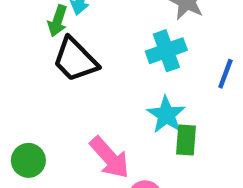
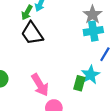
cyan cross: (166, 51) -> (93, 31), moved
cyan star: (166, 115) -> (90, 75), moved

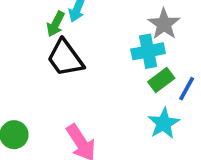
cyan cross: (93, 31) -> (148, 51), moved
green rectangle: (79, 83) -> (161, 80), moved, turned 40

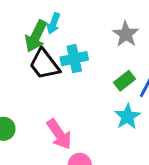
green arrow: (56, 24) -> (36, 36), size x1.5
cyan cross: (148, 51) -> (74, 59), moved

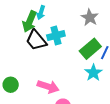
green rectangle: (125, 81) -> (90, 49), size x1.5
pink arrow: (59, 134) -> (48, 87), turned -35

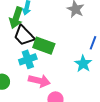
cyan cross: (56, 35) -> (28, 59), moved
green rectangle: (90, 49) -> (44, 46), moved, turned 65

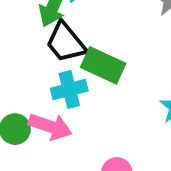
pink arrow: (39, 81) -> (50, 126), moved

